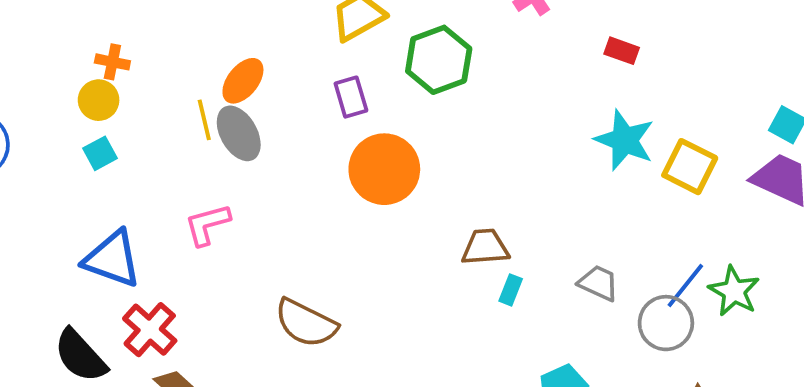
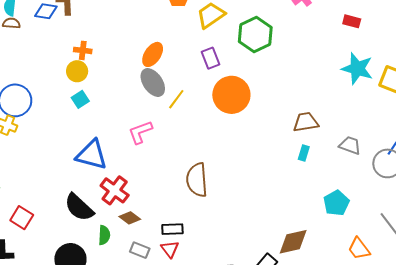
yellow line: (204, 120) -> (176, 99), moved, turned 55
brown trapezoid: (485, 247) -> (306, 122), moved
brown semicircle: (306, 323) -> (197, 180), turned 64

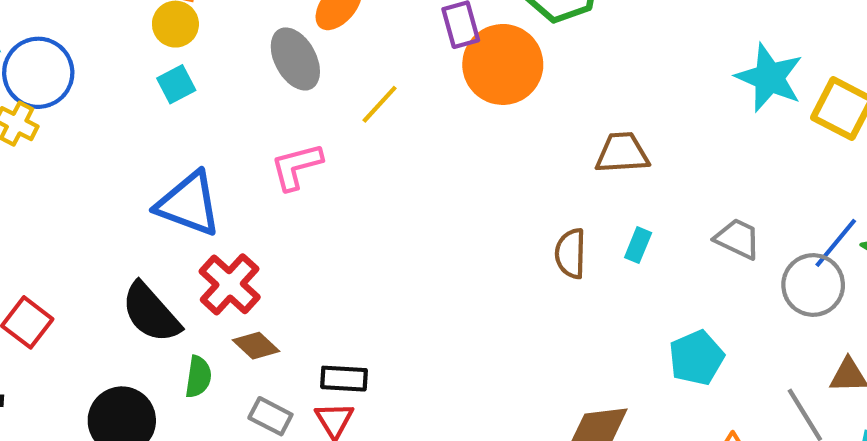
gray ellipse: (153, 82) -> (295, 59), moved
orange circle: (231, 95) -> (503, 64), moved
brown trapezoid: (306, 122) -> (622, 153), moved
brown semicircle: (197, 180) -> (570, 253), moved, size x0.7

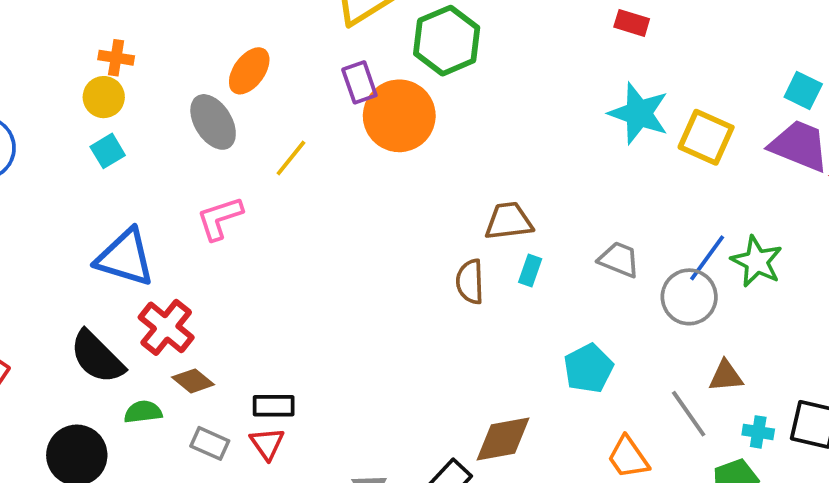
brown trapezoid: (622, 153) -> (509, 221), moved
green semicircle: (198, 377) -> (143, 412), turned -102

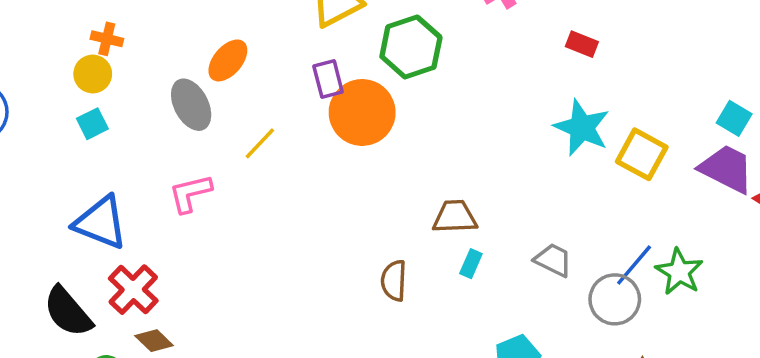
brown semicircle: (470, 282) -> (394, 281), moved

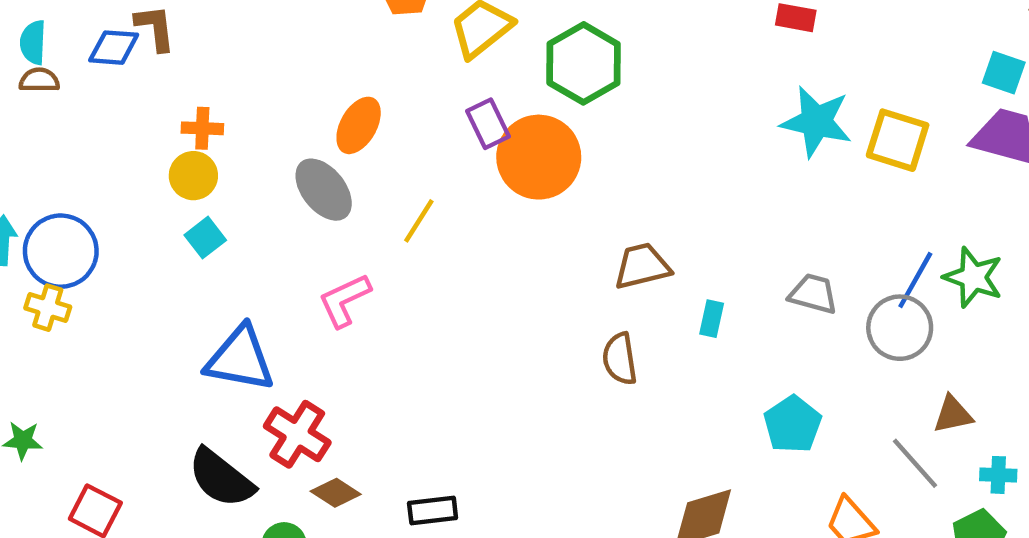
brown trapezoid: (455, 217) -> (642, 266), moved

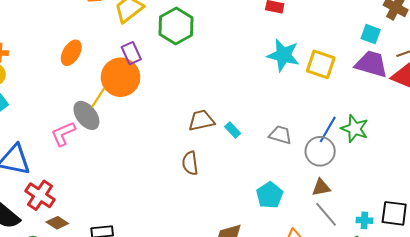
orange circle: (539, 157) -> (121, 77), moved
gray ellipse: (324, 190) -> (86, 115), moved
cyan rectangle: (712, 319) -> (233, 130), moved, turned -56
brown triangle: (953, 415) -> (321, 187), moved

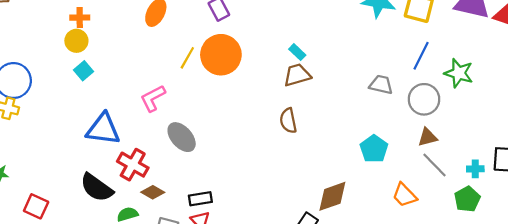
orange circle: (121, 77) -> (221, 55), moved
gray ellipse: (86, 115) -> (182, 137), moved
blue line: (328, 129) -> (421, 56), moved
cyan rectangle: (233, 130) -> (297, 52), moved

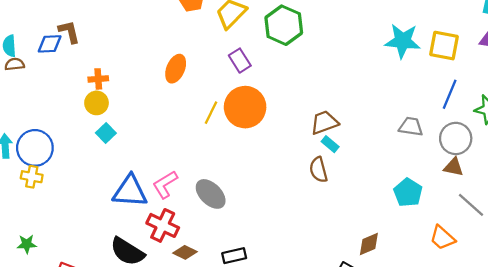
cyan rectangle: (297, 52) -> (330, 144), moved
pink L-shape: (153, 98) -> (165, 184), moved
brown triangle: (428, 137) -> (454, 167), moved, turned 30
brown diamond: (332, 196) -> (369, 244), size x0.7

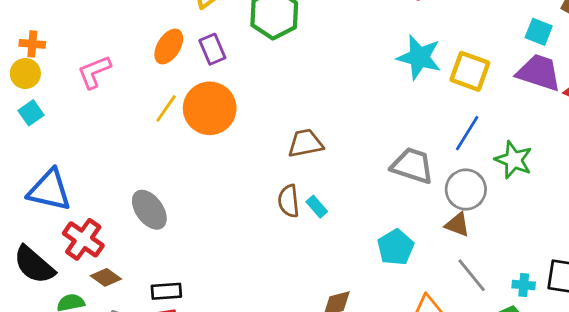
orange ellipse: (176, 69) -> (169, 46), moved
gray trapezoid: (411, 127) -> (412, 166), size x1.4
cyan rectangle: (330, 144) -> (317, 207), moved
pink L-shape: (165, 184) -> (94, 72), moved

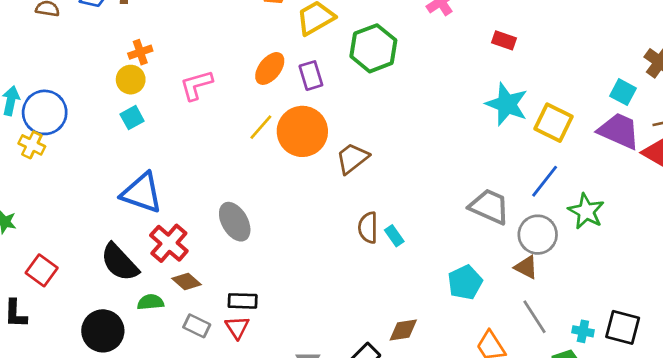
orange cross: (32, 44) -> (140, 52), turned -30
brown trapezoid: (305, 143) -> (352, 158), moved, turned -33

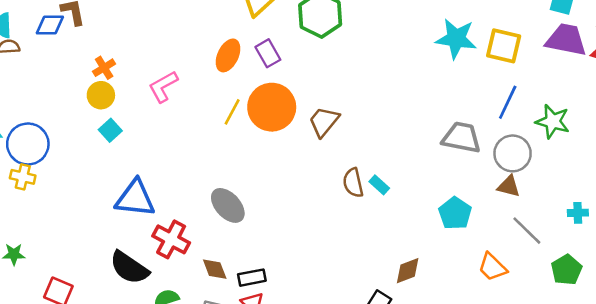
brown diamond: (186, 282) -> (215, 269), moved, turned 40
cyan cross: (583, 331) -> (578, 213), moved

